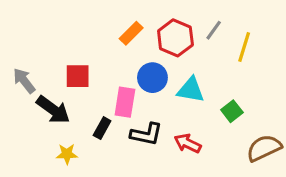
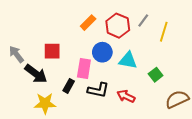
yellow star: (67, 154) -> (45, 103), size x1.5

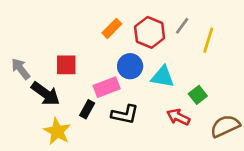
pink rectangle: (84, 69) -> (107, 87), turned 60
red arrow: (126, 96) -> (178, 117), moved
yellow star: (45, 103) -> (57, 131), turned 30

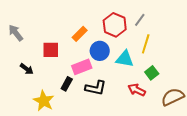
orange rectangle: (112, 28) -> (80, 34), moved
yellow line: (208, 40) -> (146, 44), moved
gray arrow: (21, 69) -> (16, 33), moved
black arrow: (45, 94) -> (27, 69), moved, size x0.6

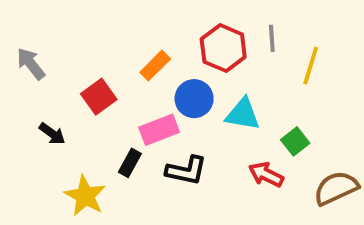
gray line: (140, 20) -> (272, 38), turned -40
yellow line: (146, 44) -> (311, 66), moved
red square: (51, 50) -> (99, 97), turned -36

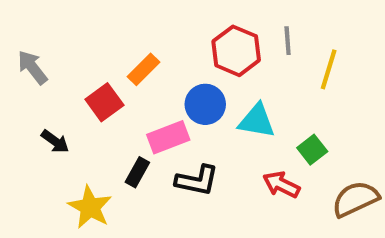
orange rectangle: (155, 66) -> (144, 69), moved

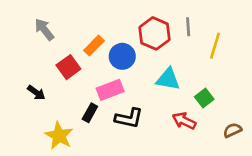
gray arrow: (32, 67) -> (44, 29), moved
blue circle: (205, 104) -> (122, 56), moved
brown semicircle: (355, 199) -> (232, 130), size x0.6

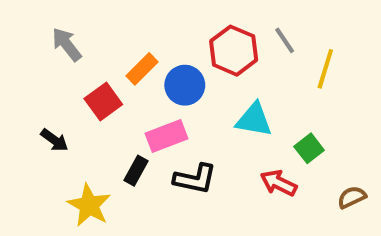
gray line: (188, 27) -> (285, 40), turned -30

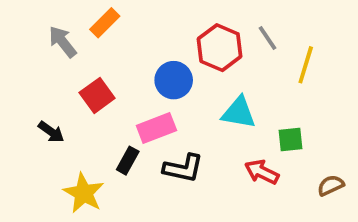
orange rectangle: (142, 69) -> (105, 23), moved
green square: (309, 148) -> (290, 139), turned 32

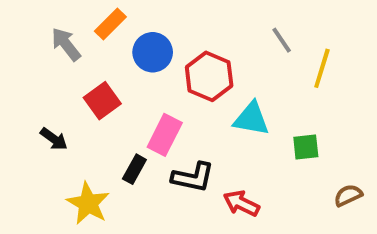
red hexagon: (220, 48) -> (209, 76), moved
blue circle: (174, 80) -> (153, 52), moved
pink rectangle: (156, 128) -> (165, 135), turned -42
red arrow: (262, 172) -> (241, 203), moved

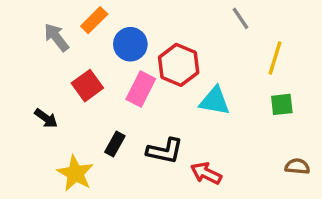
gray line: (282, 40) -> (241, 18), moved
pink rectangle: (165, 135) -> (141, 89), moved
green square: (306, 147) -> (282, 104), moved
brown semicircle: (348, 195) -> (297, 166), turned 30

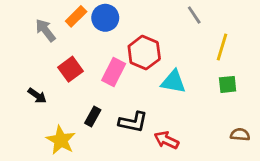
blue circle: (130, 44) -> (105, 18), moved

